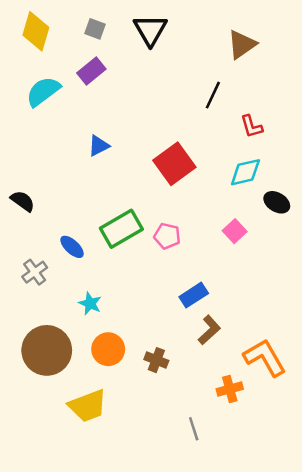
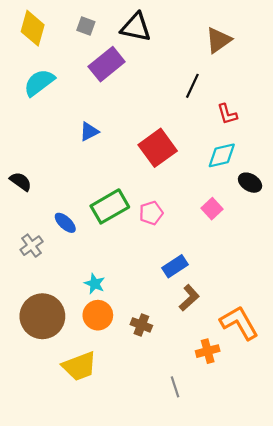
black triangle: (150, 30) -> (136, 27), turned -48
purple rectangle: (91, 71) -> (107, 64), moved, size x1.4
pink pentagon: (167, 236) -> (151, 213), turned -30
cyan star: (90, 303) -> (95, 284), moved

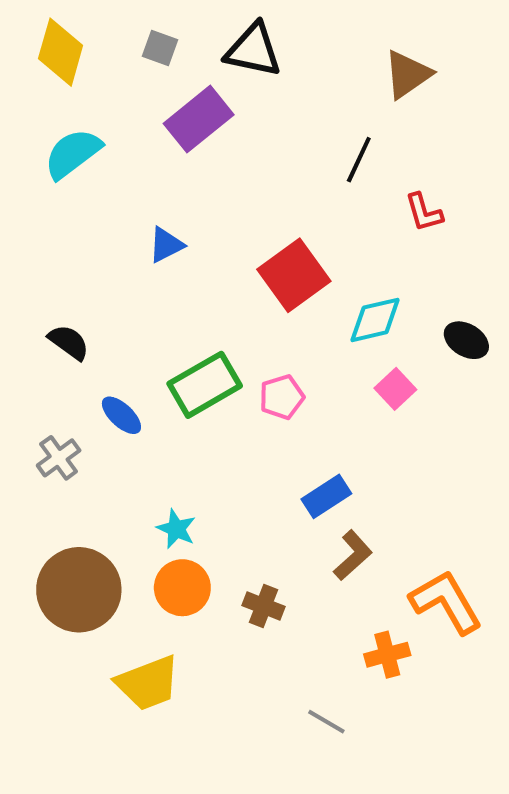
cyan diamond: (222, 155) -> (375, 320), moved
black semicircle: (21, 181) -> (69, 342), moved
gray line: (175, 387) -> (326, 722), turned -42

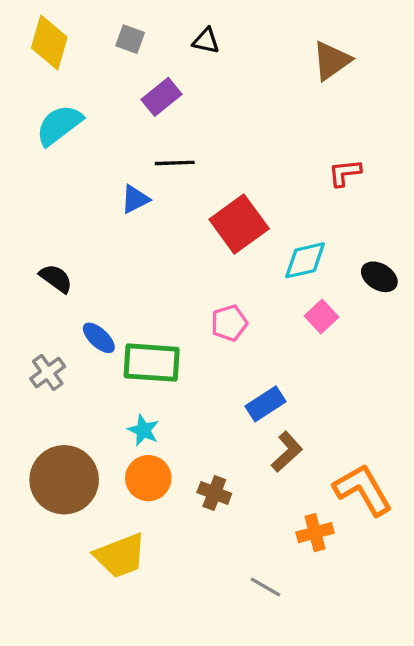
black triangle: (253, 50) -> (206, 41), size x0.6
purple rectangle: (199, 119) -> (162, 97), size x0.7
black line: (359, 160) -> (175, 163), moved, turned 63
red L-shape: (424, 212) -> (345, 173), turned 100
green rectangle: (205, 385) -> (152, 363), moved, turned 34

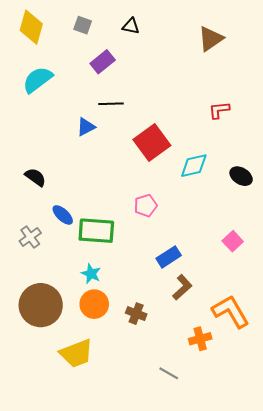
pink square: (322, 316) -> (233, 241), moved

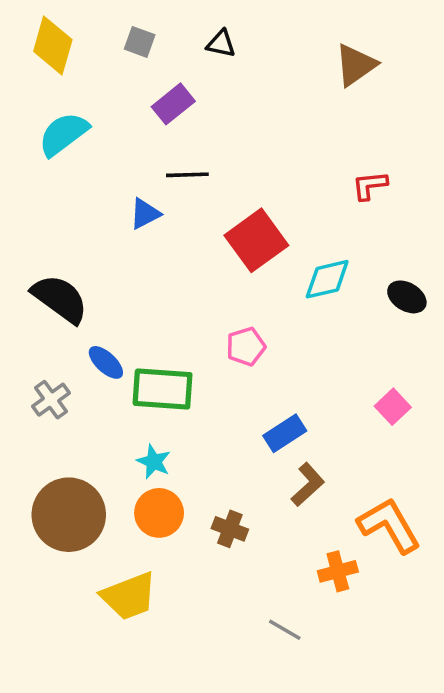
black semicircle: (35, 177) -> (60, 299), size x1.6

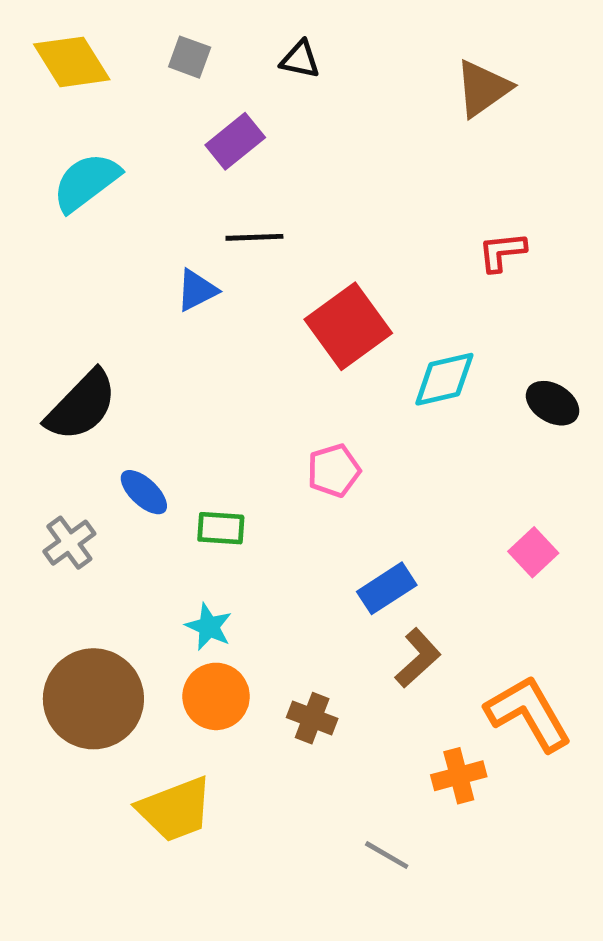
yellow diamond: (53, 46) -> (72, 62), turned -48
black semicircle: (60, 299) -> (81, 406), turned 98
green rectangle: (163, 389) -> (221, 528), size x0.6

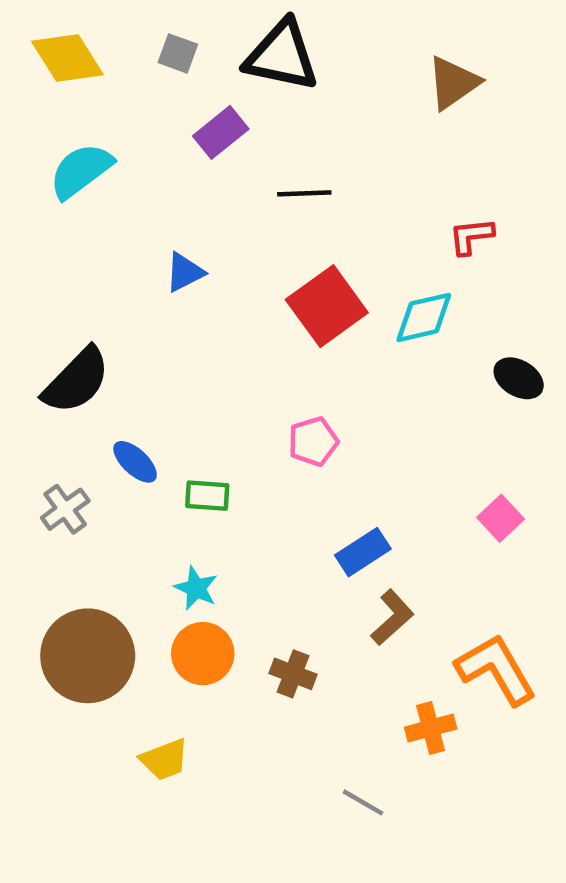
black triangle: (300, 59) -> (282, 56), size x2.0
black line: (254, 237) -> (304, 193), moved
cyan diamond: (444, 379) -> (424, 317), moved
yellow trapezoid: (175, 809) -> (164, 760), size x0.7

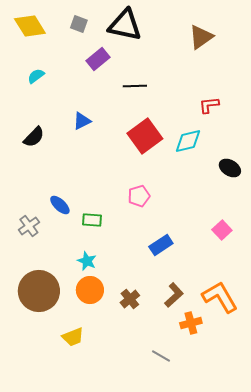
cyan semicircle: (81, 171) -> (36, 76), size x0.6
black semicircle: (76, 381) -> (34, 137), moved, size x0.7
brown L-shape: (392, 617) -> (174, 295), moved
brown cross: (293, 674) -> (130, 299), turned 30

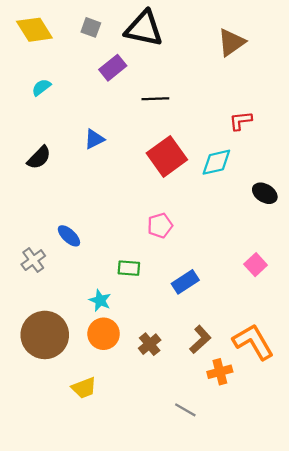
green rectangle: (92, 220) -> (129, 268), moved

